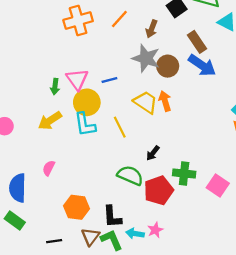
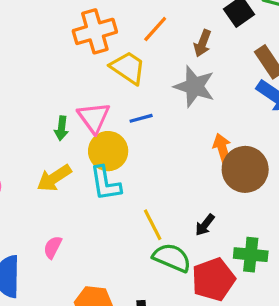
brown circle: (168, 66) -> (245, 169), moved, size x1.4
yellow trapezoid: (146, 102) -> (128, 68), moved
yellow line: (120, 127) -> (153, 225), moved

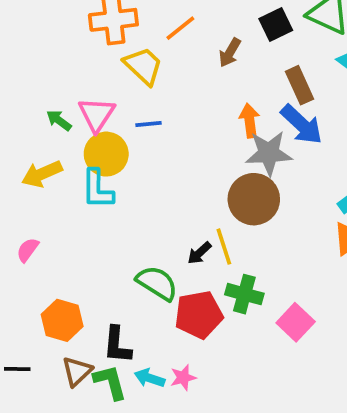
gray star: (194, 86) -> (269, 153), moved, turned -30
green arrow: (61, 128) -> (59, 120), turned 110
orange arrow: (222, 149) -> (249, 121), moved
yellow line: (153, 225) -> (224, 247), moved

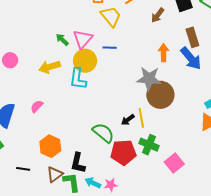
gray star: (269, 153) -> (149, 79), moved

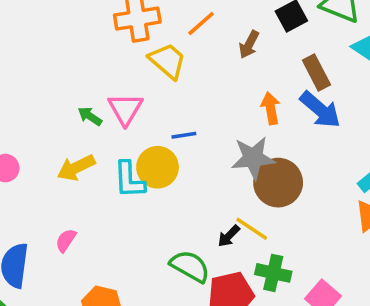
blue line: (110, 48) -> (184, 135), moved
yellow circle: (85, 61) -> (158, 167), moved
yellow line: (141, 118) -> (252, 229), turned -36

